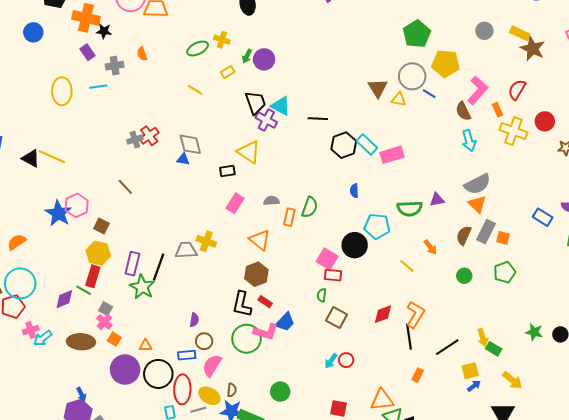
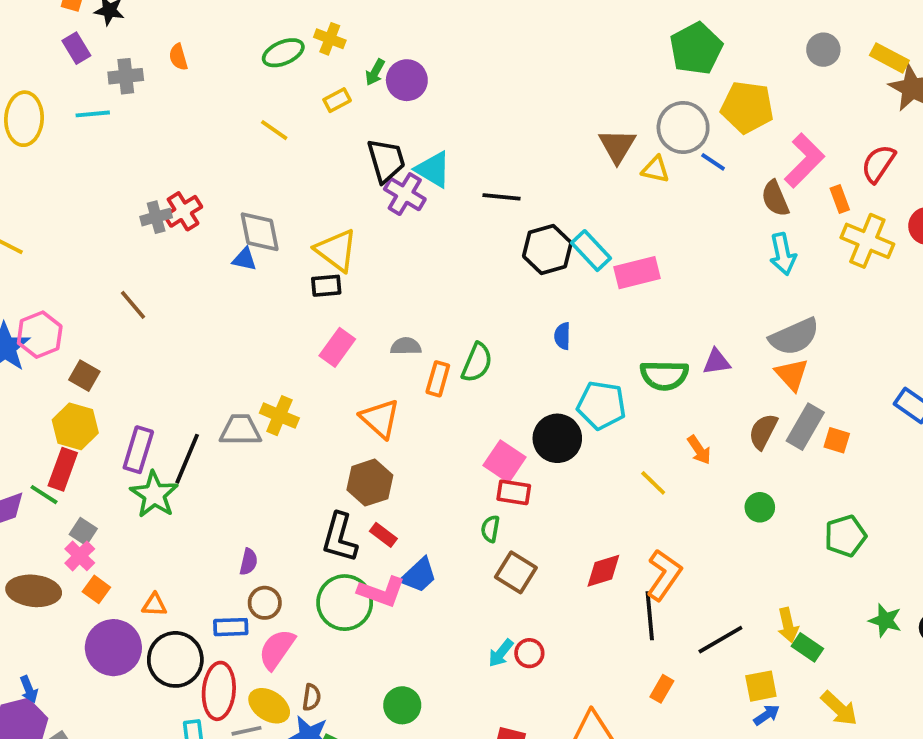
yellow triangle: (249, 152) -> (336, 250), moved
green pentagon: (505, 272) -> (845, 536), moved

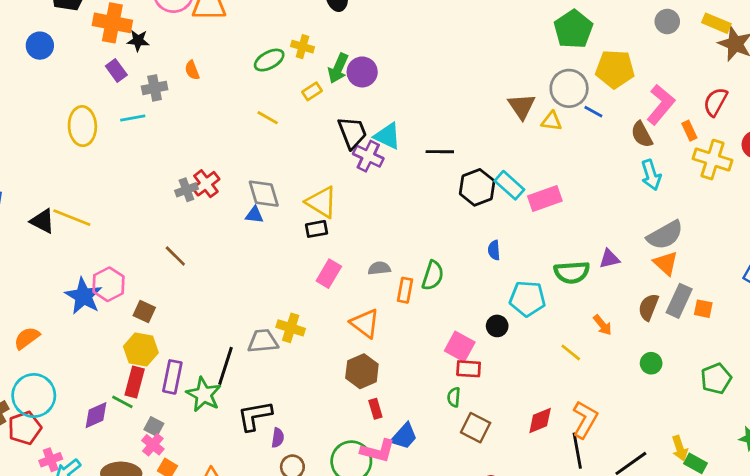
green arrow: (375, 72) -> (338, 68), size x1.5
black circle: (557, 438) -> (497, 326), size x0.6
purple rectangle: (138, 450) -> (172, 377), moved
red rectangle: (383, 535) -> (375, 409), turned 42
black L-shape: (340, 538) -> (255, 416), moved, turned 69

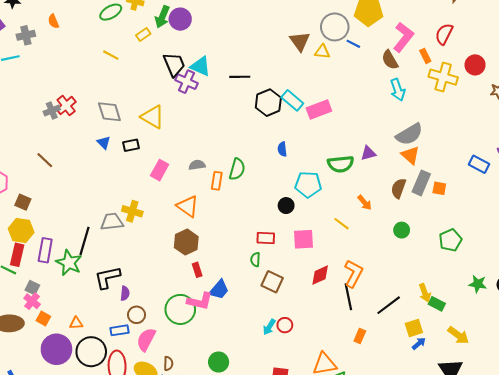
blue triangle: (254, 215) -> (104, 142), moved, turned 40
black rectangle: (317, 229) -> (131, 145), moved
pink square: (460, 346) -> (304, 239), moved, turned -30

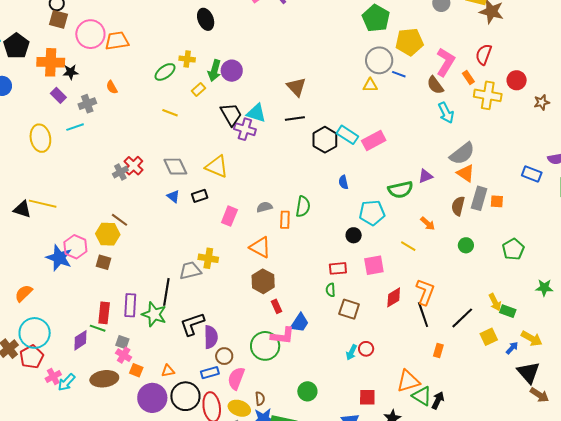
brown triangle: (300, 41) -> (296, 87), moved
yellow hexagon: (21, 230) -> (108, 234), moved
purple semicircle: (125, 293) -> (211, 337), size x1.6
blue arrow: (419, 343) -> (512, 348), moved

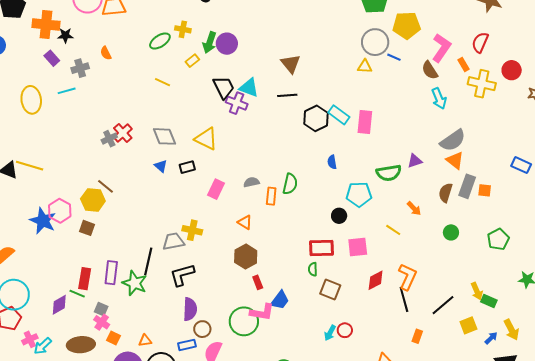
pink rectangle: (374, 140) -> (365, 122), turned -60
orange triangle: (260, 247) -> (245, 222), size x0.7
red rectangle: (338, 268) -> (321, 248), size x1.4
black L-shape: (192, 324) -> (182, 275), moved
yellow arrow: (532, 338) -> (511, 330), turned 30

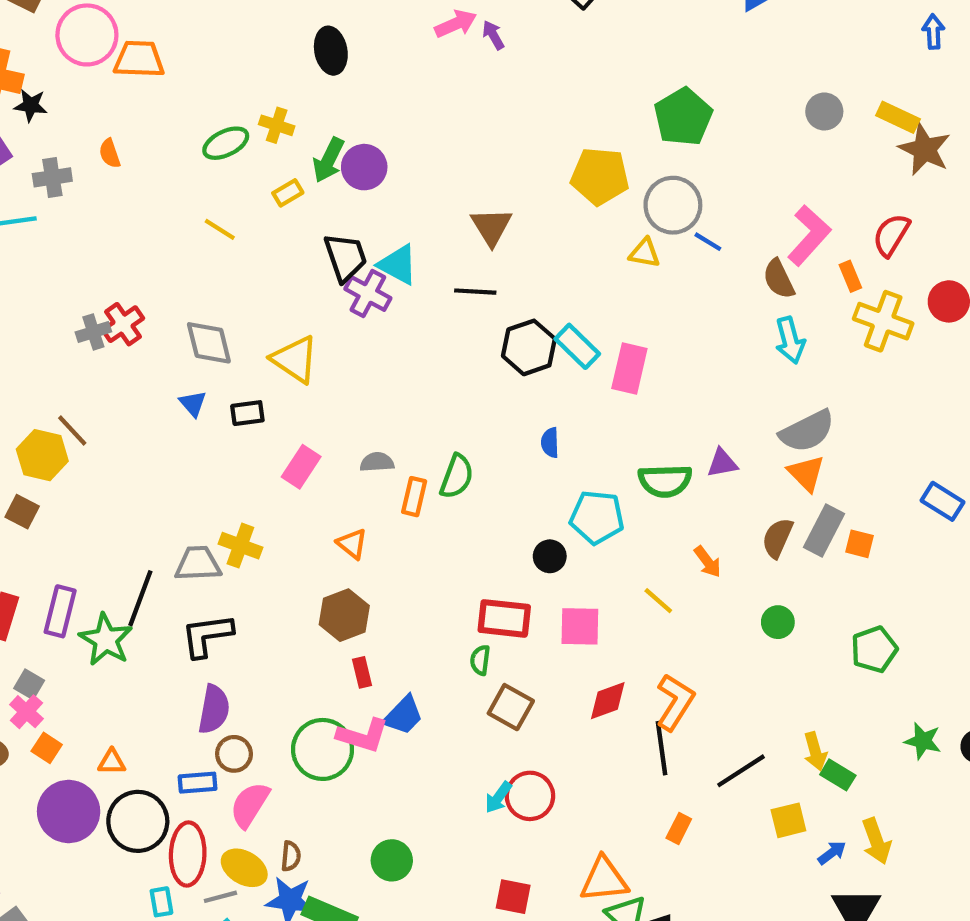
yellow pentagon: (407, 25) -> (600, 176), moved
red circle: (345, 330) -> (530, 796), size x1.5

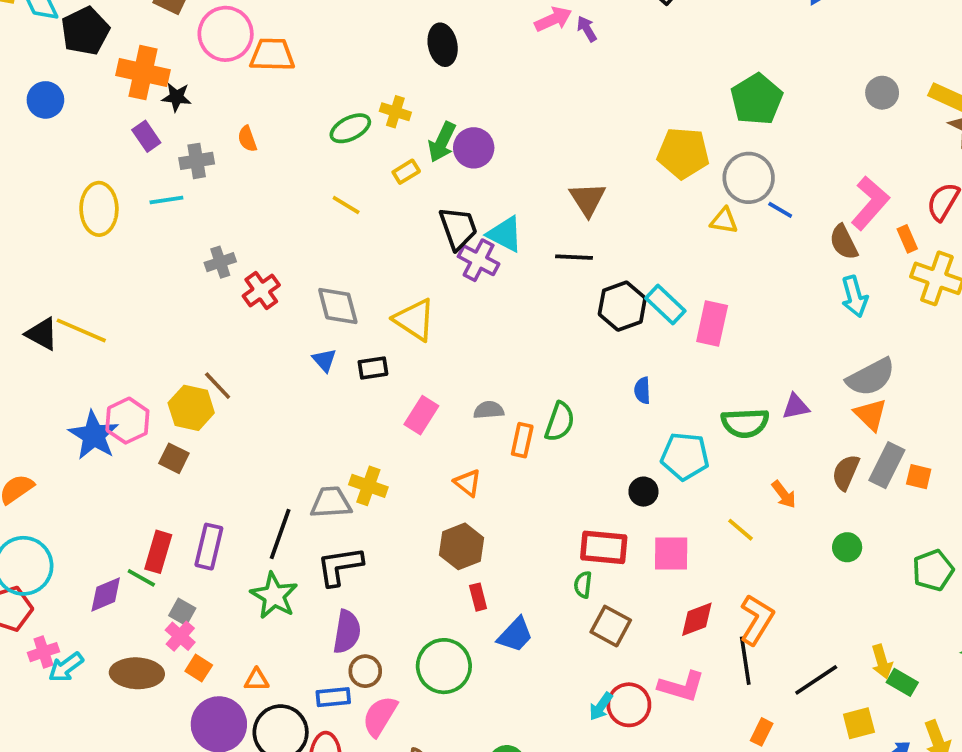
gray cross: (93, 332) -> (220, 262), moved
green star: (106, 640) -> (274, 596), moved
pink L-shape: (363, 736) -> (681, 686), moved

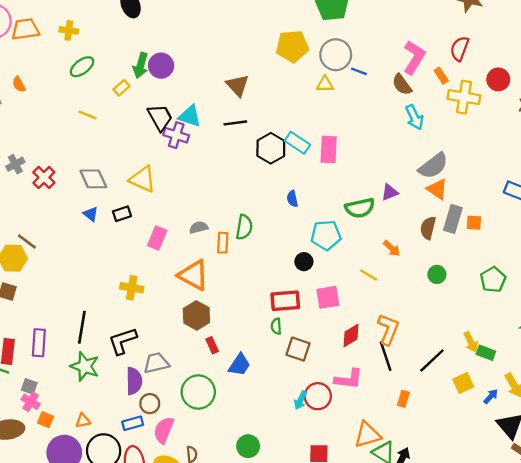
yellow cross: (395, 112) -> (69, 30), moved
orange triangle: (468, 483) -> (193, 275), size x1.8
gray trapezoid: (331, 502) -> (156, 363), moved

